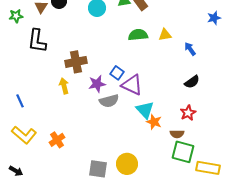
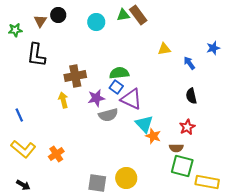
blue star: (214, 18) -> (213, 48), moved
green semicircle: (138, 35) -> (119, 73), moved
black semicircle: (192, 82) -> (191, 96), turned 112
black arrow: (16, 171) -> (23, 185), moved

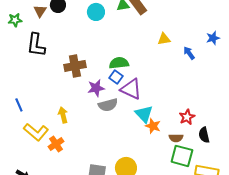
black semicircle: (191, 96) -> (204, 135), moved
yellow arrow: (63, 100) -> (63, 115), moved
yellow L-shape: (23, 149) -> (36, 132), moved

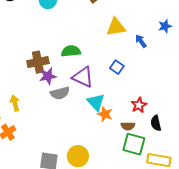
yellow triangle: (164, 39) -> (116, 27), size x1.5
brown cross: (75, 66) -> (38, 62), moved
blue square: (116, 77) -> (117, 67), moved

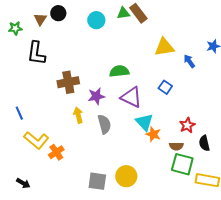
brown cross: (38, 62) -> (68, 82), moved
gray semicircle: (60, 93) -> (104, 124), moved, turned -90
yellow arrow: (15, 103) -> (78, 115), moved

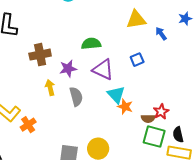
blue square: (165, 87) -> (137, 60), turned 32
red star: (187, 125) -> (161, 112), moved
black semicircle: (204, 143) -> (178, 135), moved

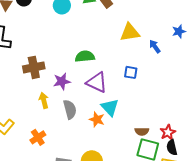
blue square: (137, 60) -> (131, 72), turned 32
orange star: (125, 107) -> (97, 119), moved
red star: (161, 112) -> (168, 132), moved
orange cross: (28, 125) -> (38, 137), moved

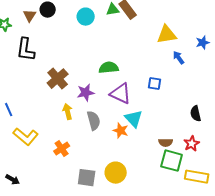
yellow triangle: (130, 32) -> (167, 35), moved
brown cross: (34, 67) -> (58, 79), turned -30
black semicircle: (172, 147) -> (196, 114), moved

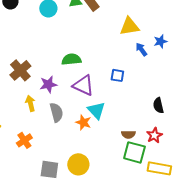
blue star: (203, 43) -> (160, 41), moved

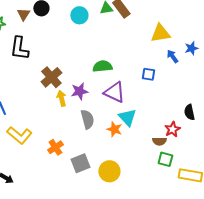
blue square: (117, 75) -> (148, 74), moved
yellow arrow: (30, 103) -> (61, 98), moved
red star: (154, 135) -> (172, 129), moved
green square: (134, 152) -> (165, 159), size x0.7
gray square: (49, 169) -> (80, 163), moved, turned -30

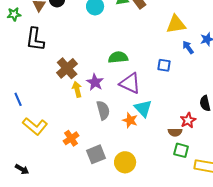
purple star: (79, 91) -> (95, 82), turned -30

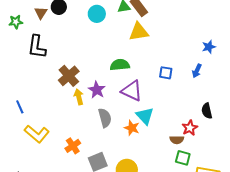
yellow triangle: (176, 24) -> (139, 32), moved
blue arrow: (188, 47) -> (197, 71), moved, turned -120

